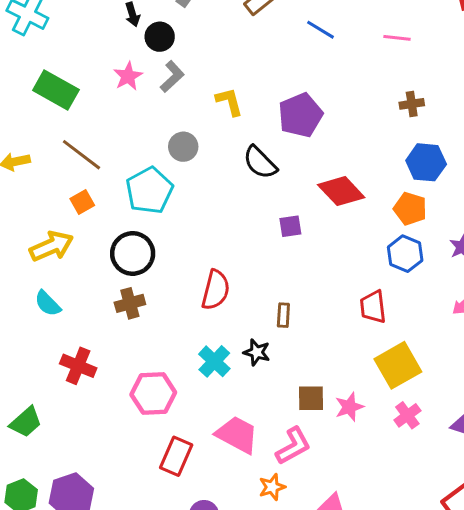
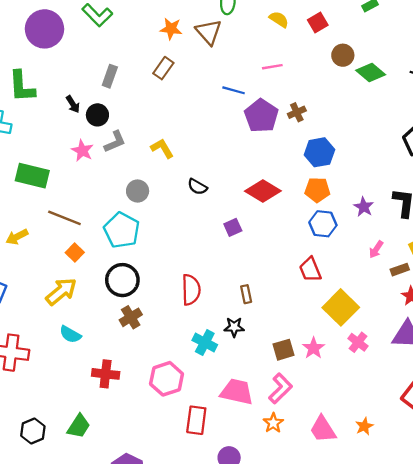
blue line: (321, 30) -> (234, 90), moved
gray L-shape: (172, 77) -> (115, 142), turned 35
purple pentagon: (300, 115) -> (261, 116), moved
black semicircle: (260, 162) -> (197, 187), size x0.7

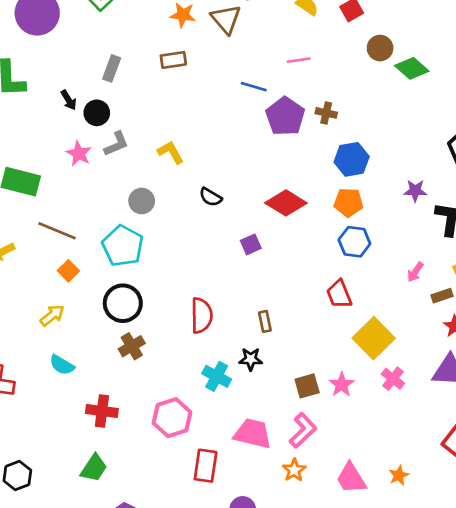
brown rectangle: (163, 68) -> (173, 60), turned 45
brown cross: (297, 112) -> (326, 113), turned 36
purple star: (364, 207) -> (415, 191), moved, turned -30
yellow arrow: (61, 291) -> (52, 315), size x0.7
green trapezoid: (79, 426) -> (94, 468), moved

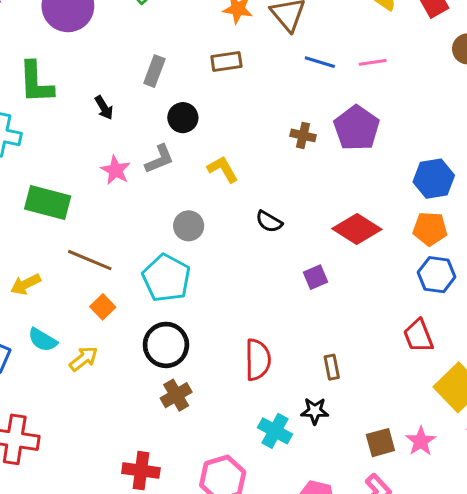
blue line: (254, 87) -> (320, 62), moved
black circle: (97, 113) -> (183, 118), moved
brown cross: (326, 113) -> (303, 135), moved
cyan semicircle: (62, 365) -> (43, 340), moved

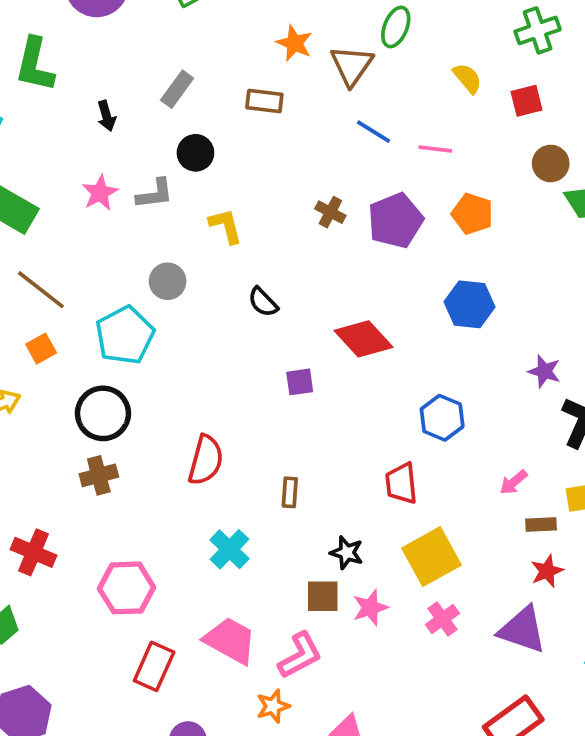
orange pentagon: (430, 229) -> (472, 214), moved
black star: (315, 411) -> (347, 553), moved
cyan cross: (275, 431) -> (230, 549), moved

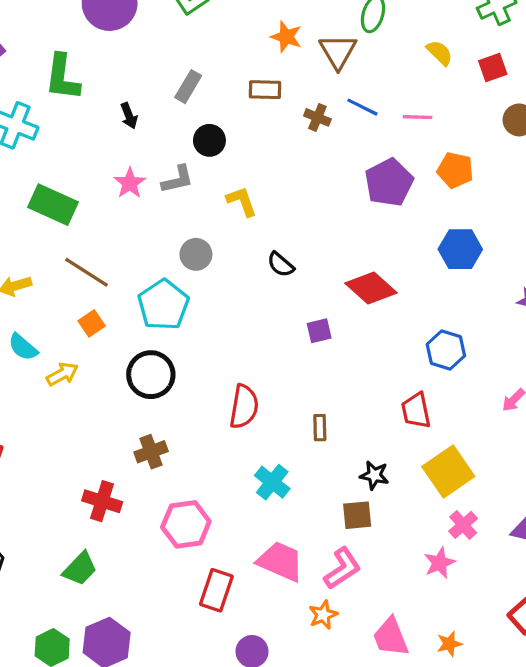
brown cross: (330, 212) -> (317, 117), moved
brown cross: (99, 475) -> (151, 452), moved
pink star: (370, 608) -> (439, 563), moved

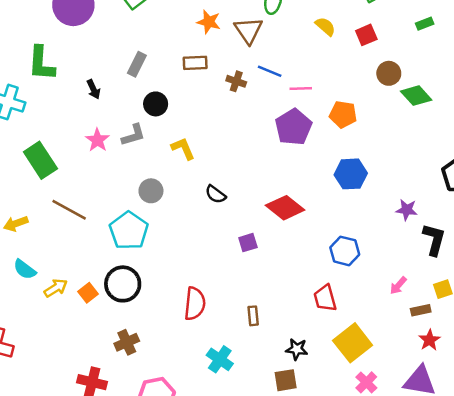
pink line: (418, 117) -> (301, 89), moved
green rectangle: (53, 205) -> (40, 160), turned 36
orange square: (92, 323) -> (88, 293), moved

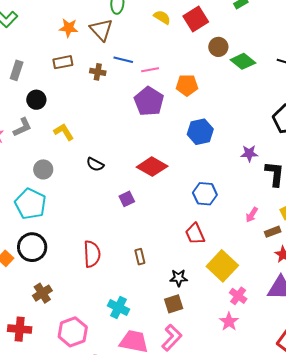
red square: (366, 35) -> (196, 19), size x1.4
cyan cross: (220, 359) -> (118, 307), moved

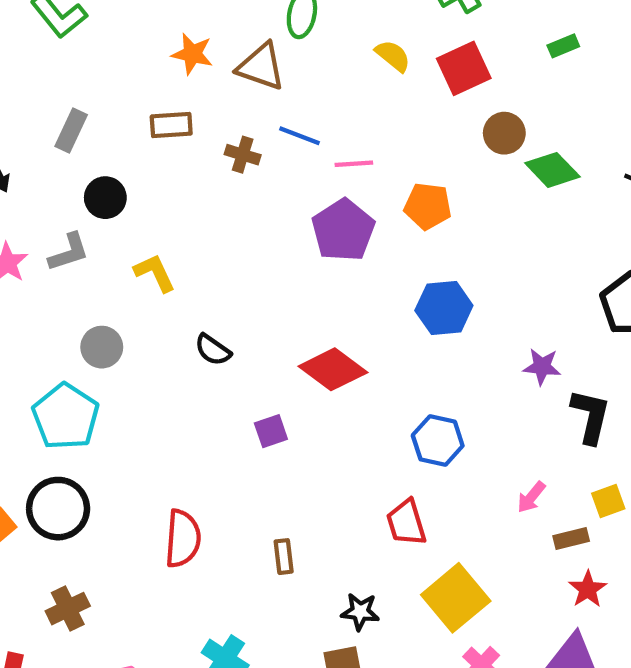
brown triangle: (101, 30) -> (261, 67), turned -35

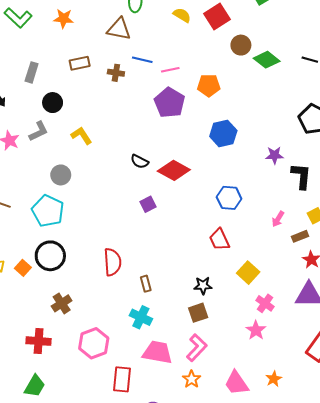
orange star: (192, 54) -> (63, 18), moved
black semicircle: (213, 350) -> (140, 161), moved
brown rectangle: (284, 557) -> (146, 284), moved
yellow square: (456, 598) -> (248, 273), size x0.7

